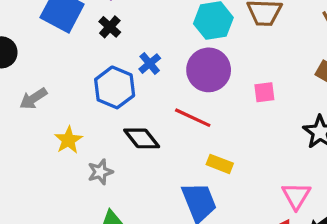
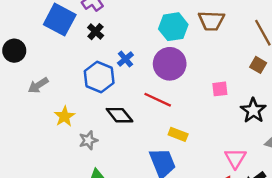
pink square: (264, 92) -> (220, 89), moved

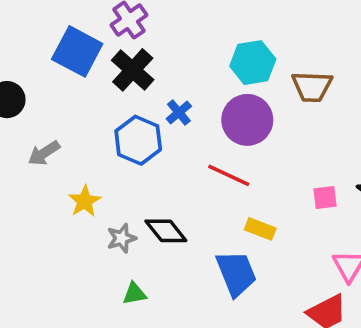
brown trapezoid: (211, 21) -> (312, 87), moved
black cross: (96, 32) -> (133, 70), size x1.6
pink square: (220, 89) -> (325, 198), moved
black diamond: (119, 115) -> (166, 231), moved

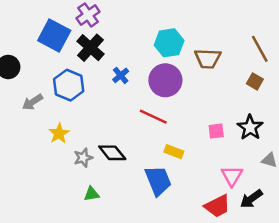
blue hexagon: (138, 140) -> (69, 85), moved

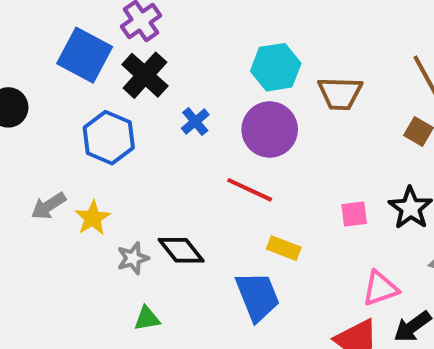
gray arrow: (32, 102) -> (48, 206), moved
pink triangle: (232, 176) -> (380, 288), turned 40

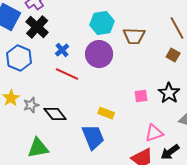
red line: (250, 190) -> (67, 74), moved
gray star: (133, 258) -> (31, 105), moved
green triangle: (147, 319) -> (38, 148), size x1.6

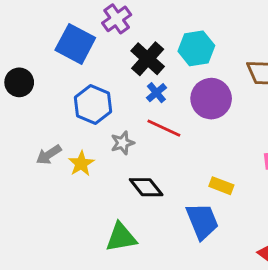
cyan hexagon: (102, 23) -> (196, 48), moved
black cross: (37, 27) -> (148, 59), moved
gray star: (31, 105) -> (123, 143), moved

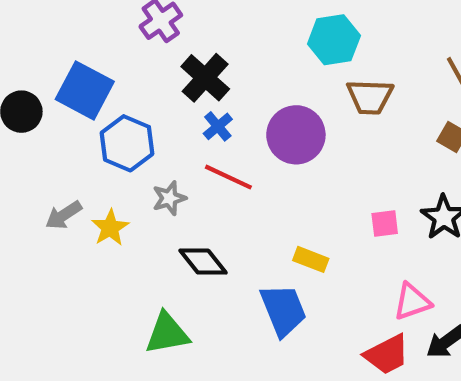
blue square: (75, 44) -> (85, 90), moved
cyan hexagon: (196, 48) -> (334, 40), moved

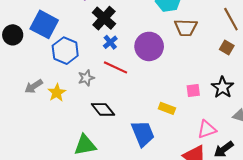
yellow rectangle: (311, 259) -> (167, 108), moved

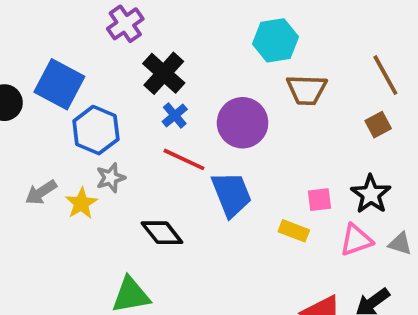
brown square: (227, 47) -> (378, 125), turned 32
gray star: (86, 78) -> (111, 178), moved
yellow rectangle: (167, 108) -> (294, 231), moved
pink triangle: (207, 129) -> (356, 240), moved
blue trapezoid: (143, 134) -> (232, 194), moved

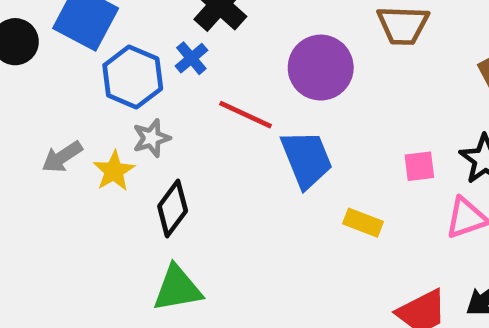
blue cross: (175, 115) -> (191, 58), moved
yellow rectangle: (294, 231) -> (363, 223), moved
black diamond: (162, 233) -> (173, 209), moved, turned 75

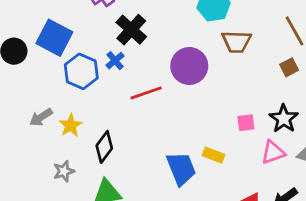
red line: (245, 115) -> (146, 93), turned -44
gray star: (151, 138) -> (64, 171), moved
blue trapezoid: (307, 159) -> (181, 169), moved

